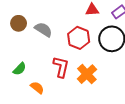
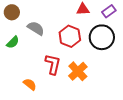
brown circle: (19, 23) -> (12, 12), moved
green semicircle: (20, 69) -> (13, 42), moved

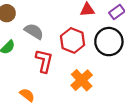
red L-shape: (53, 64) -> (44, 61), moved

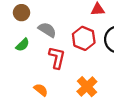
orange cross: (82, 80) -> (87, 87), moved

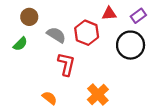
red hexagon: (84, 38) -> (87, 33), moved
green semicircle: (23, 45) -> (20, 44), moved

